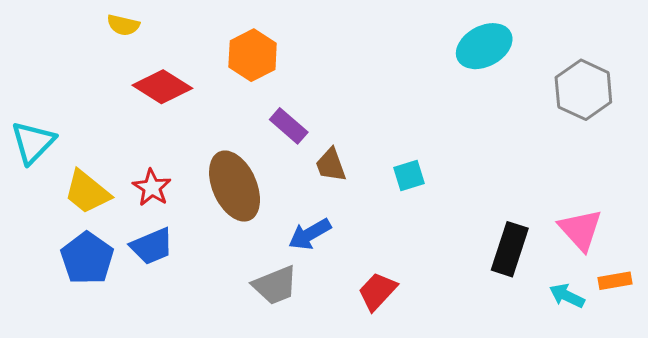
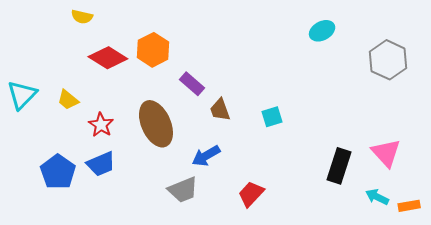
cyan ellipse: (484, 46) -> (322, 31), size x0.7
orange hexagon: (253, 55) -> (153, 50), moved
yellow trapezoid: (87, 192) -> (68, 100), moved, size x0.7
orange rectangle: (615, 281) -> (409, 206), moved

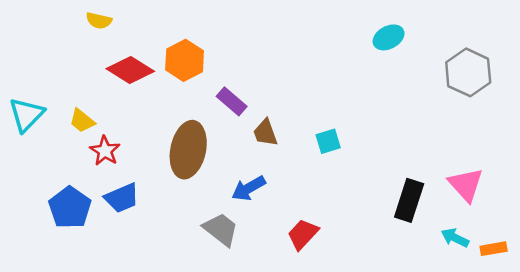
brown ellipse: (156, 124) -> (188, 150), turned 36
red star: (101, 125) -> (105, 151), moved
gray trapezoid: (183, 190) -> (221, 229), turned -120

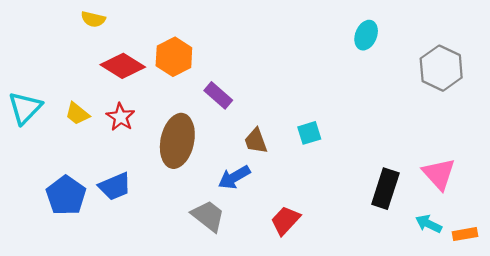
cyan ellipse: (389, 37) -> (366, 35), turned -40
brown trapezoid: (265, 133) -> (256, 141), moved
red star: (105, 151) -> (120, 117), moved

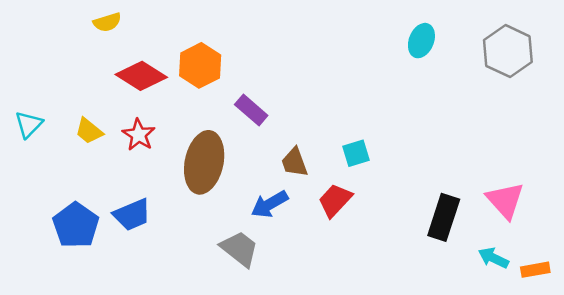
yellow semicircle: (93, 19) -> (107, 22), turned -30
gray hexagon: (441, 68) -> (508, 51), moved
cyan triangle: (25, 108) -> (29, 124), size x0.7
red trapezoid: (285, 220) -> (335, 200), moved

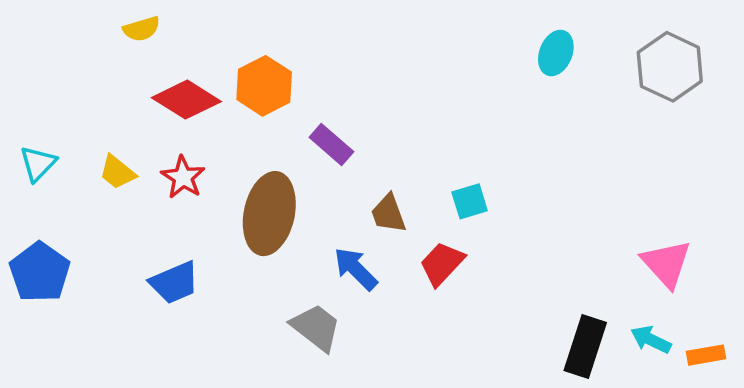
blue arrow: (270, 204) -> (356, 269), turned 75
black rectangle: (444, 217) -> (585, 346), moved
blue pentagon: (76, 225) -> (40, 272), moved

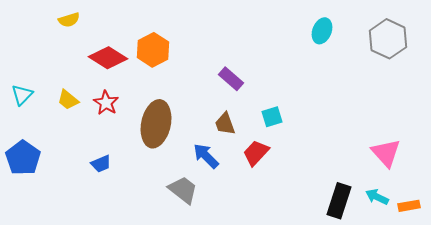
yellow semicircle: (142, 29) -> (69, 20), moved
purple rectangle: (331, 144) -> (231, 79), moved
blue trapezoid: (174, 283) -> (101, 164), size x0.7

